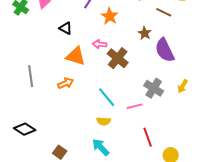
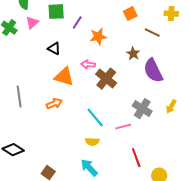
orange star: (110, 16) -> (98, 37), turned 30

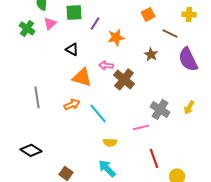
purple semicircle: (153, 71) -> (188, 59), moved
cyan line: (95, 118) -> (98, 113), moved

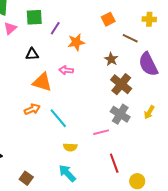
black triangle: (72, 49) -> (32, 54), turned -32
brown cross: (124, 79) -> (121, 84), moved

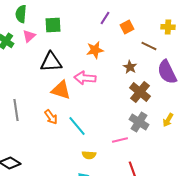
purple line: (55, 28) -> (105, 18), moved
black triangle: (32, 54) -> (51, 62), size x1.6
pink arrow: (66, 70) -> (85, 78), size x1.5
orange arrow: (32, 109) -> (51, 117), turned 77

